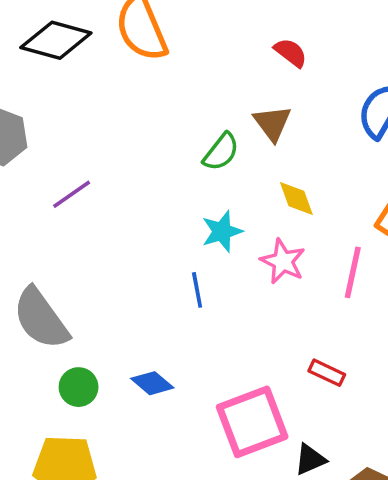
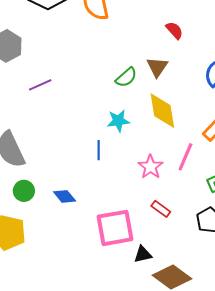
yellow diamond: (296, 199) -> (162, 111), size x1.6
pink star: (283, 261) -> (150, 167), moved

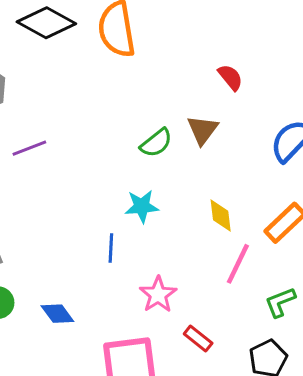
yellow diamond: (162, 111) -> (221, 215), moved, size x0.6
pink star: (150, 167) -> (158, 295), moved

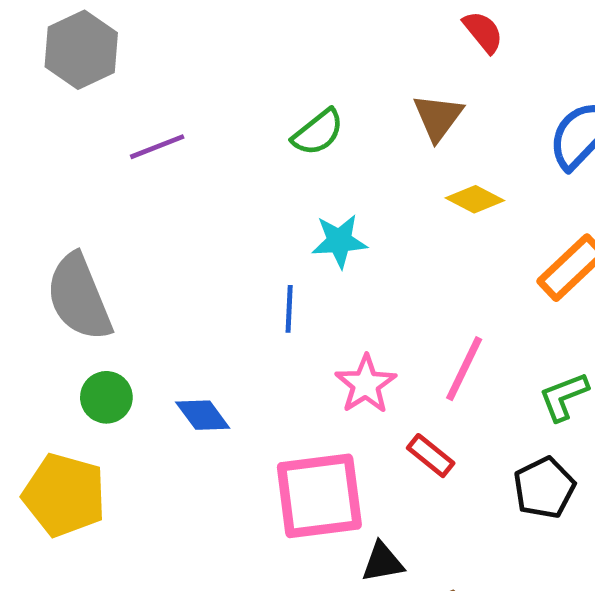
green semicircle: (156, 143) -> (318, 132), moved
yellow diamond: (221, 215) -> (475, 199), moved, turned -56
pink line: (238, 264) -> (464, 369), moved

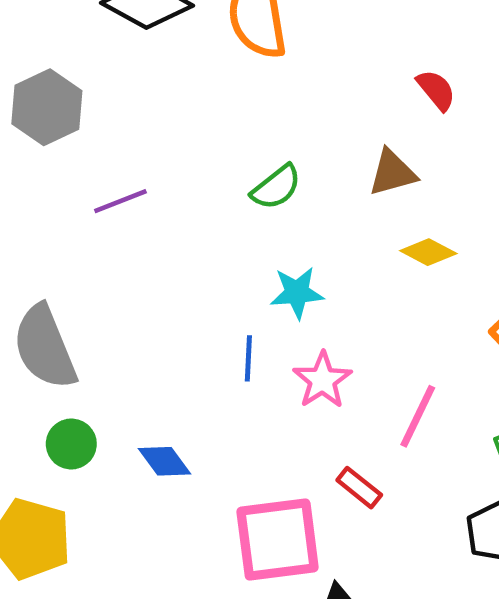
brown triangle: (438, 117) -> (392, 173), turned 38
pink star: (366, 384) -> (322, 380), moved
red rectangle: (431, 456) -> (359, 488), moved

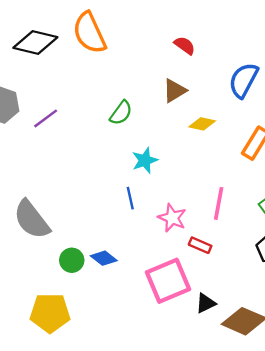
purple line: (120, 201) -> (46, 118), moved
pink star: (322, 380) -> (172, 218), moved
green circle: (71, 444) -> (72, 260), moved

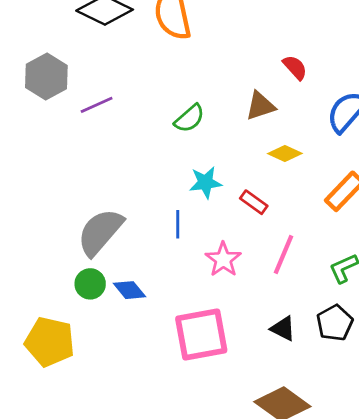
red semicircle: (185, 45) -> (295, 67), moved
gray semicircle: (32, 220) -> (100, 232), moved, turned 66
red rectangle: (200, 245) -> (254, 202), moved
black triangle: (206, 303) -> (283, 329), moved, turned 40

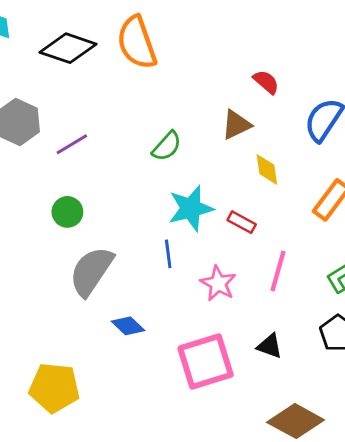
yellow diamond: (285, 153) -> (267, 169), turned 64
cyan star: (206, 182) -> (191, 208), size x1.4
green circle: (90, 284) -> (67, 212), moved
black triangle: (283, 329) -> (270, 346), moved

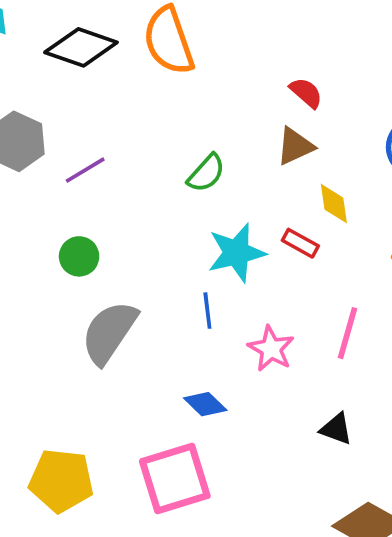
red semicircle: (266, 82) -> (306, 93), moved
red rectangle: (242, 222) -> (300, 243), moved
blue diamond: (128, 326) -> (205, 404), moved
pink square: (206, 361) -> (175, 478), moved

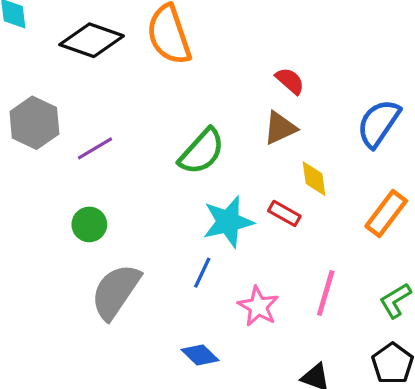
green semicircle: (206, 173) -> (202, 151), size x1.4
blue line: (207, 311) -> (202, 273), turned 32

